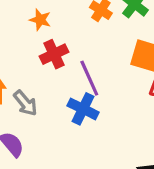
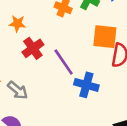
blue cross: (83, 109) -> (86, 85), moved

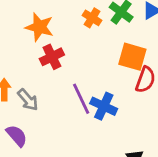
orange star: (17, 24) -> (39, 27), size x1.5
purple line: (64, 62) -> (81, 99), moved

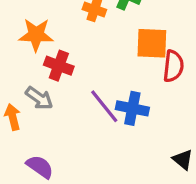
red cross: (52, 57) -> (59, 66), turned -30
gray arrow: (28, 100) -> (39, 98), moved

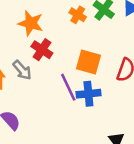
orange square: (152, 43) -> (89, 62), moved
blue cross: (132, 108) -> (88, 94), turned -30

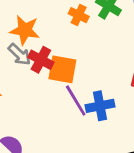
orange square: (89, 62) -> (62, 69), moved
gray arrow: (22, 70) -> (19, 54), moved

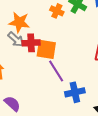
red cross: (41, 60) -> (31, 43), turned -30
blue cross: (100, 106) -> (75, 92), moved

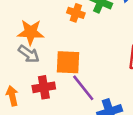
red cross: (31, 43) -> (44, 87), moved

